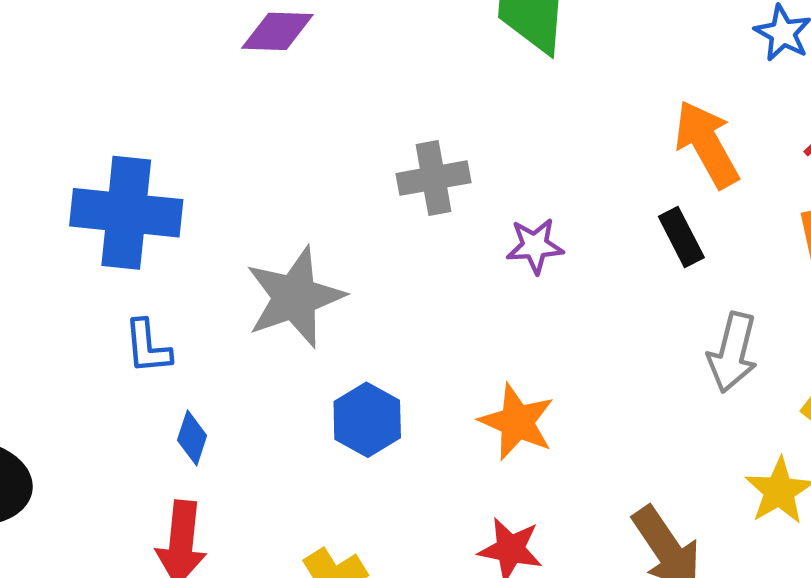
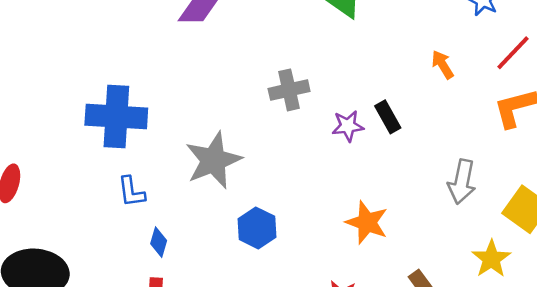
orange arrow: (707, 144) -> (443, 65), size x0.6
black rectangle: (681, 237) -> (388, 117), moved
orange star: (517, 422) -> (367, 222), moved

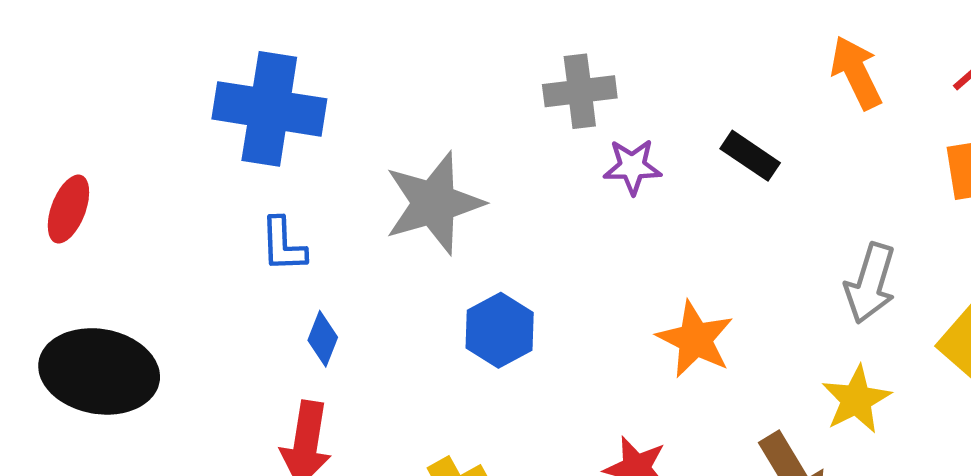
orange arrow: (443, 65) -> (856, 73), size x1.4
black rectangle: (388, 117) -> (750, 156), turned -32
purple star: (348, 126) -> (632, 167), moved
yellow star: (491, 259) -> (856, 400), moved

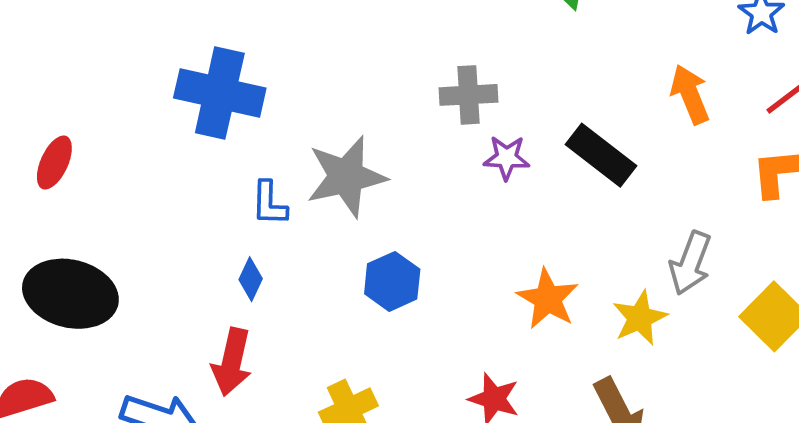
black rectangle: (750, 156) -> (601, 155), size x1.5
blue L-shape: (283, 245) -> (269, 203), moved
yellow star: (856, 400) -> (640, 318), moved

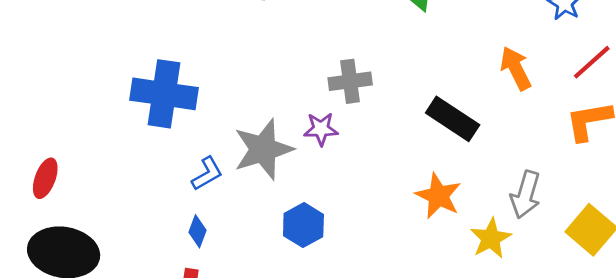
purple star: (507, 158) -> (321, 129), moved
red ellipse: (54, 163) -> (45, 178), moved
blue L-shape: (269, 203) -> (207, 174), turned -117
orange star: (548, 299) -> (438, 196), moved

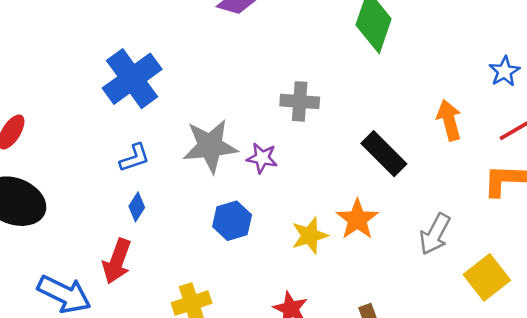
blue cross: (164, 94) -> (132, 79), turned 34
purple star: (321, 129) -> (262, 158), moved
blue L-shape: (207, 174) -> (135, 158), moved
yellow star: (491, 238) -> (310, 236), moved

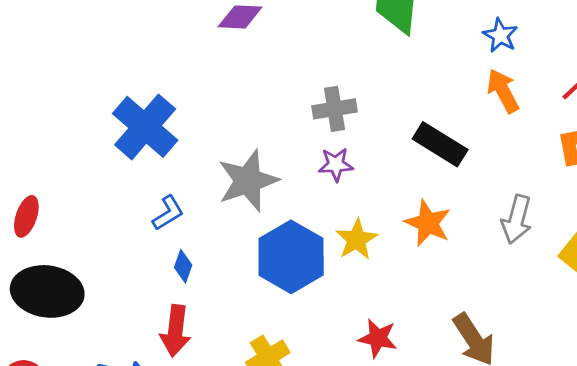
blue star: (504, 71) -> (500, 35), moved
purple star: (262, 158) -> (336, 164), moved
blue hexagon: (232, 221) -> (291, 257), size x1.6
yellow star: (310, 236) -> (357, 240), moved

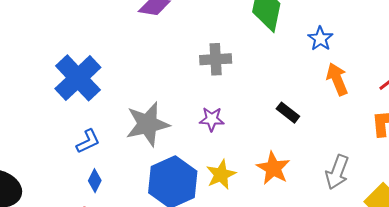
blue star: (500, 35) -> (320, 39), moved
gray cross: (334, 109) -> (216, 59), moved
black rectangle: (440, 144) -> (288, 113), size x0.6

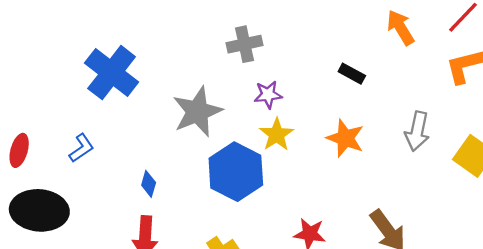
gray cross: (216, 59) -> (244, 44), moved
blue L-shape: (88, 141) -> (81, 148), moved
yellow star: (221, 175) -> (277, 134), moved

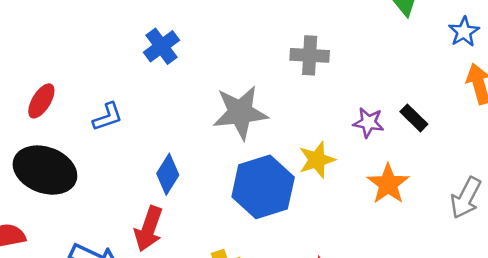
blue cross: (112, 73) -> (161, 46), size x0.6
purple star: (268, 95) -> (368, 123), moved
blue diamond: (149, 184) -> (168, 174), size x1.4

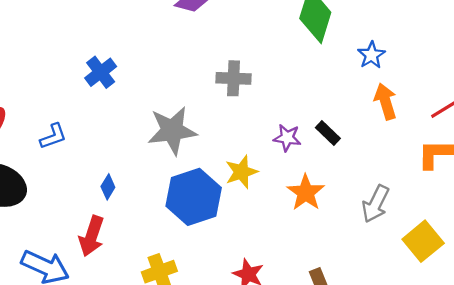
blue diamond: (168, 174) -> (108, 187), size x0.7

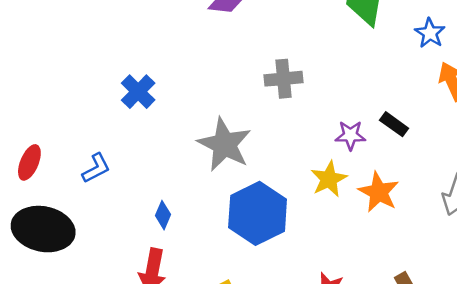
gray star: (172, 131) -> (224, 144), turned -30
yellow star: (241, 172) -> (329, 179), moved

